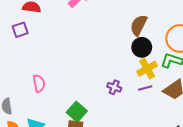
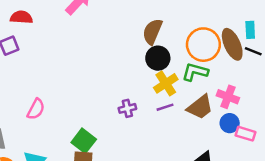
pink semicircle: (39, 83) -> (36, 109), turned 42
purple cross: (114, 87) -> (127, 108), turned -32

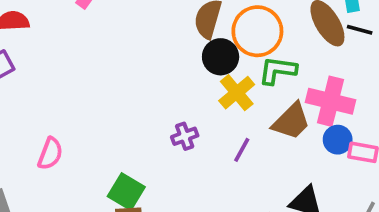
orange circle: (203, 45) -> (257, 31), moved
pink cross: (228, 97) -> (331, 101), size x1.4
purple line: (165, 107) -> (242, 150), moved, turned -36

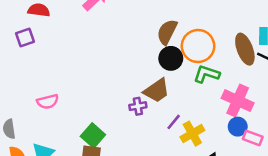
yellow cross: (237, 93) -> (192, 134), moved
brown trapezoid: (291, 121) -> (157, 91), moved
pink semicircle: (50, 154) -> (48, 102), turned 45

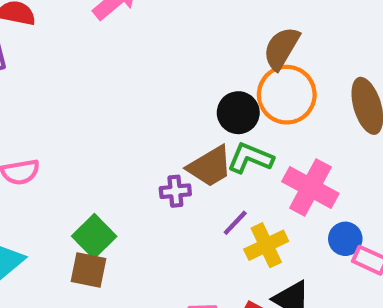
brown semicircle: (167, 32) -> (281, 48), moved
green L-shape: (207, 74) -> (250, 158), moved
pink cross: (238, 101) -> (310, 187), moved

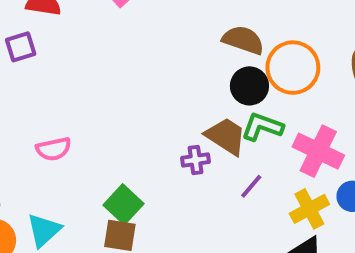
brown semicircle: (281, 48) -> (243, 40), moved, turned 81
brown trapezoid: (210, 167) -> (226, 136), turned -114
yellow cross: (266, 245) -> (309, 209), moved

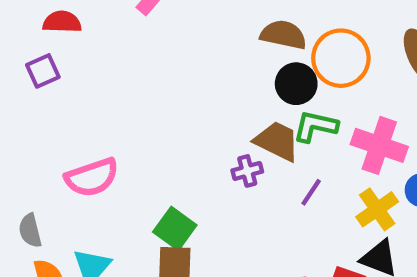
pink semicircle: (54, 149) -> (92, 177), size x1.4

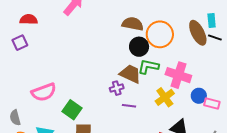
purple line: (311, 192) -> (129, 106), moved, turned 64
yellow cross: (377, 209) -> (165, 97), moved
green square: (175, 228) -> (72, 110), moved

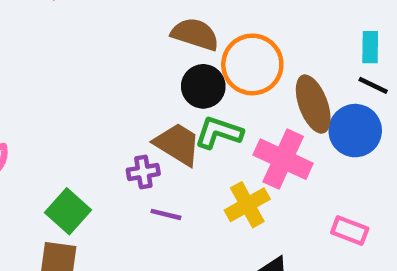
brown ellipse: (198, 33) -> (313, 104), moved
blue circle: (199, 96) -> (355, 131), moved, size x1.5
green square: (72, 110) -> (68, 211), moved

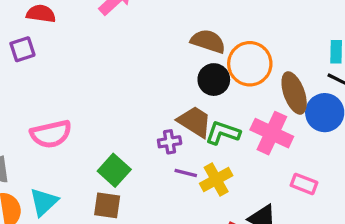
green L-shape: (219, 133) -> (223, 133), moved
yellow cross: (247, 205) -> (216, 180), moved
pink rectangle: (350, 231) -> (304, 184), moved

